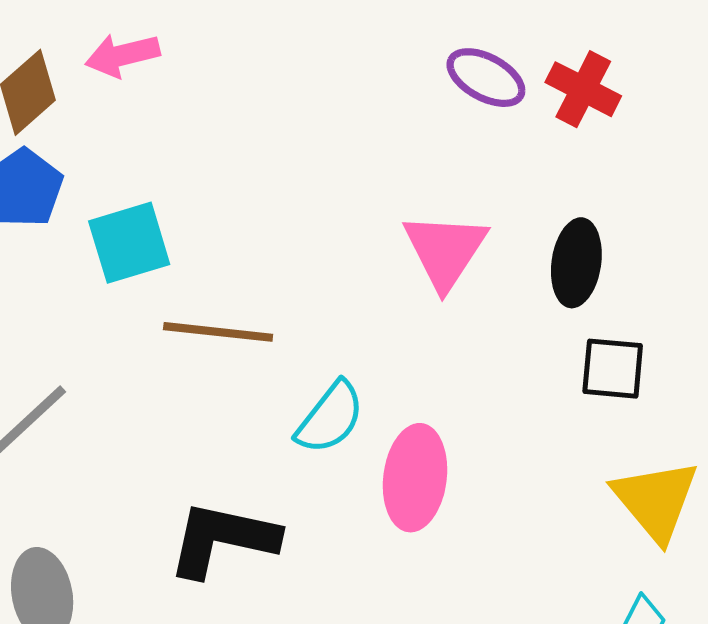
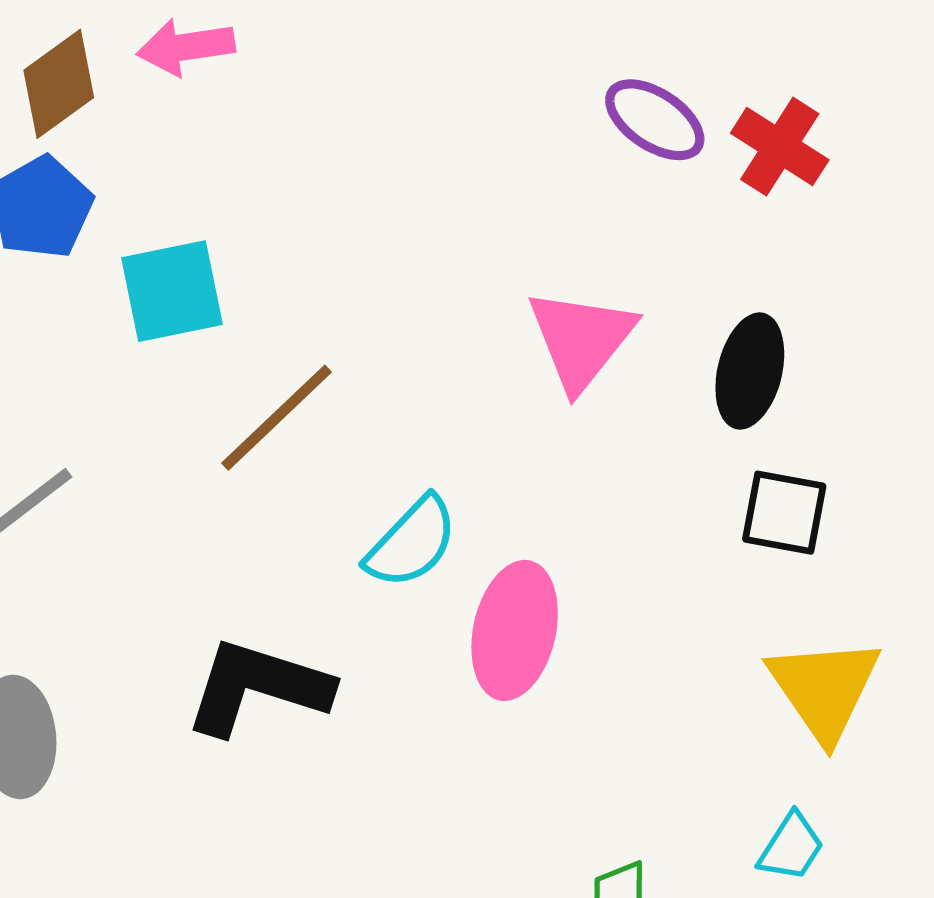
brown line: (218, 332) -> (277, 418), turned -55

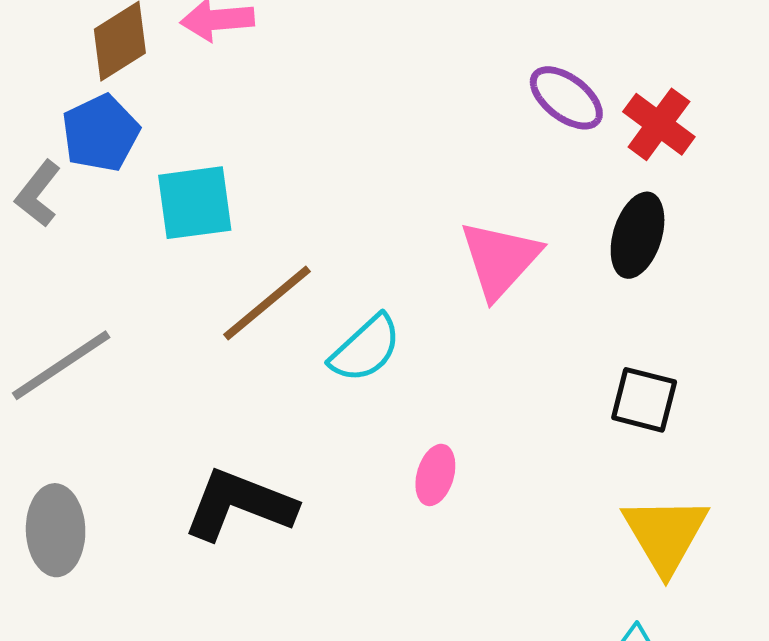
black ellipse: (750, 371) -> (638, 235), moved
cyan semicircle: (412, 542) -> (366, 349), moved
pink ellipse: (515, 630) -> (435, 475), size x0.6

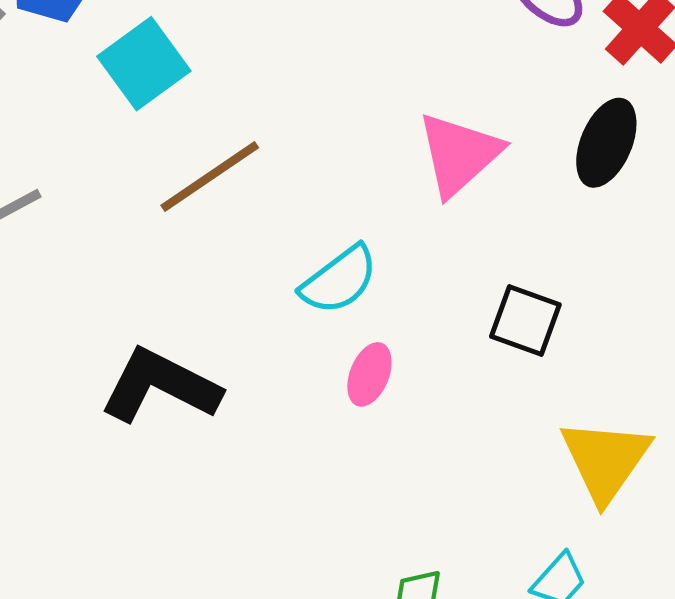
cyan square: (195, 203) -> (144, 64), turned -34
cyan semicircle: (366, 349) -> (339, 280), moved
black square: (644, 400) -> (525, 321), moved

